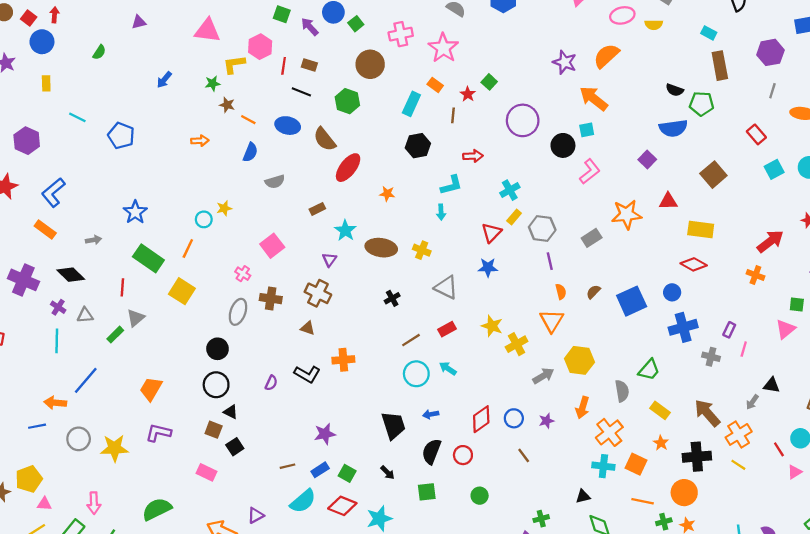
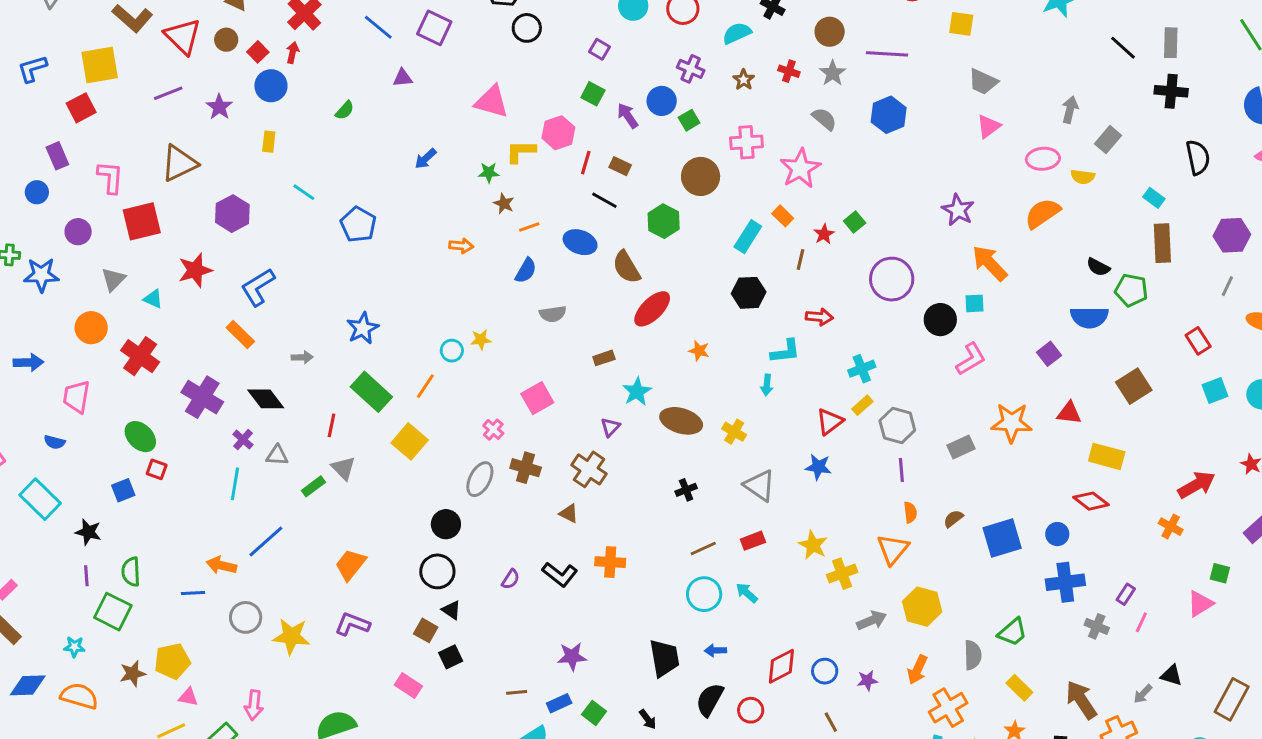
orange semicircle: (606, 56) -> (1042, 213), moved
orange line: (248, 120) -> (529, 227), turned -56
gray triangle: (136, 318) -> (343, 468), turned -42

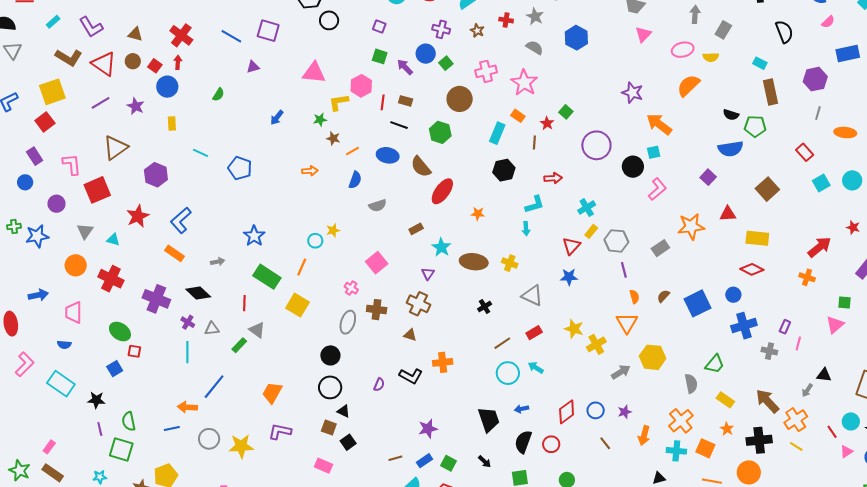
orange arrow: (917, 670) -> (644, 435), moved

